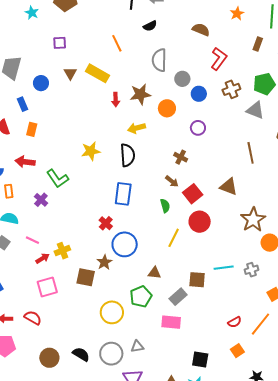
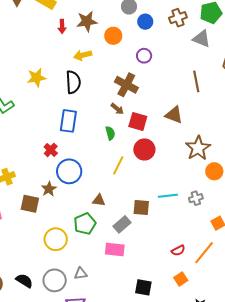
brown cross: (181, 157) -> (126, 85), size x1.6
red square: (193, 194) -> (138, 121), turned -36

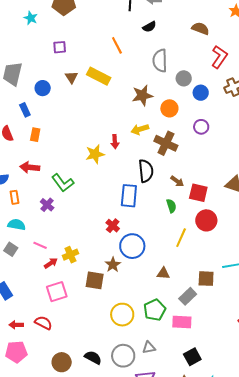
red arrow: (62, 26) -> (115, 142), moved
black semicircle: (73, 82) -> (146, 171), moved
brown cross: (126, 85) -> (166, 143), moved
green pentagon: (85, 224) -> (155, 310), moved
black square: (143, 287) -> (192, 357), moved, turned -36

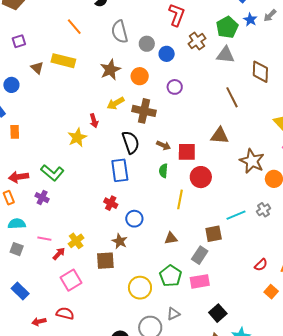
red arrow: (30, 167) -> (19, 177), moved
green semicircle: (171, 206) -> (163, 171), turned -144
blue circle: (132, 246) -> (134, 219), size x0.7

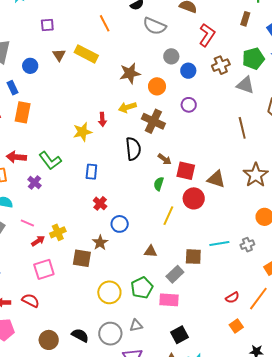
gray semicircle: (120, 32) -> (155, 26), moved, turned -65
orange rectangle: (15, 132) -> (23, 112), size x1.5
brown triangle: (220, 136) -> (216, 179), moved
brown star: (252, 161) -> (256, 175), moved
blue rectangle: (120, 170) -> (91, 172), moved, size x0.7

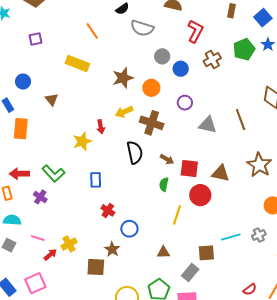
brown triangle: (59, 55) -> (52, 99), moved
gray triangle: (245, 85) -> (208, 125), moved
pink square: (44, 269) -> (35, 283), moved

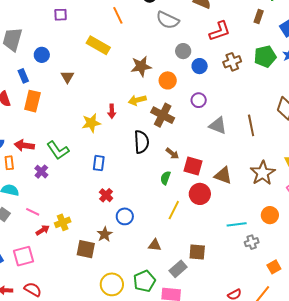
red L-shape: (195, 31) -> (220, 31), turned 35
cyan line: (231, 237) -> (237, 224), moved

